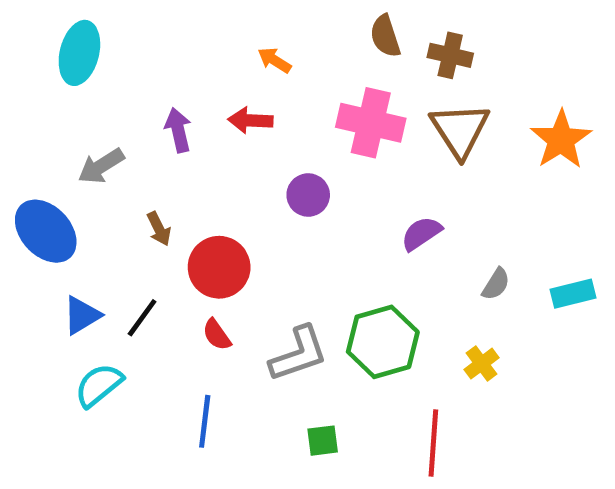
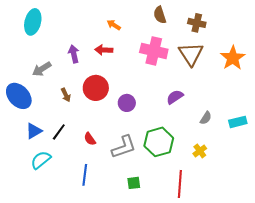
brown cross: (450, 55) -> (197, 23), moved
purple circle: (308, 195) -> (127, 103), moved
red circle: (219, 267) -> (96, 88), moved

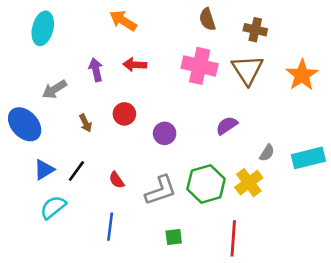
orange arrow: (114, 25) -> (123, 21), moved, size x1.5
red circle: (96, 88) -> (124, 114), size x0.7
cyan rectangle: (238, 122) -> (308, 158), size x1.4
yellow cross: (200, 151) -> (249, 183), moved, size x1.5

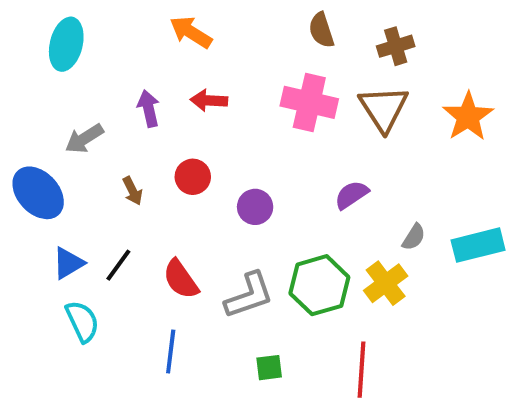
brown cross: (255, 30) -> (396, 46), turned -30
red semicircle: (117, 180) -> (181, 279), size x1.5
cyan semicircle: (53, 207) -> (82, 321), turned 104

